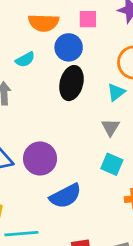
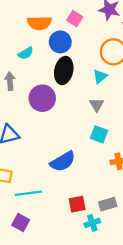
pink square: (88, 19) -> (75, 19), turned 35
purple circle: (40, 159) -> (42, 98), moved

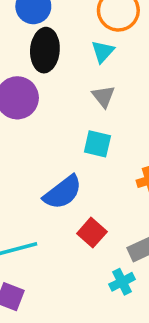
cyan square: (99, 134) -> (97, 144), moved
red square: (77, 204) -> (92, 233), moved, turned -30

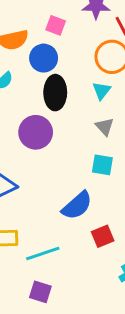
red square: (92, 233) -> (103, 236), turned 30

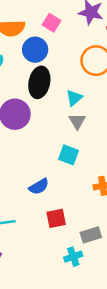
cyan triangle: (102, 91) -> (74, 98), moved
blue semicircle: (77, 206) -> (39, 187), size x0.7

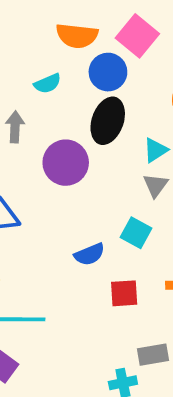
pink square: (52, 23) -> (137, 36), size x1.5
blue semicircle: (39, 187) -> (90, 254), moved
red square: (56, 218) -> (124, 293), moved

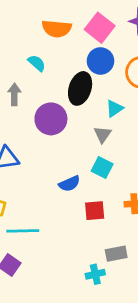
blue circle: (108, 72) -> (100, 61), moved
cyan semicircle: (48, 83) -> (37, 63), turned -114
gray triangle: (156, 185) -> (103, 134), moved

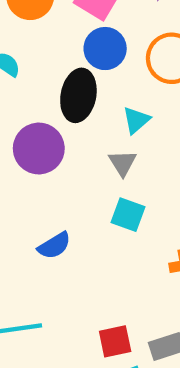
blue semicircle: (69, 184) -> (54, 246), moved
red square: (95, 211) -> (115, 341), moved

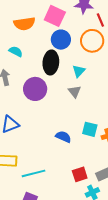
cyan square: (128, 215) -> (90, 129), moved
blue semicircle: (54, 246) -> (63, 137), moved, turned -119

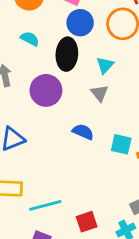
cyan semicircle: (16, 51) -> (30, 39), moved
blue semicircle: (63, 137) -> (83, 132), moved
red square: (80, 174) -> (87, 222), moved

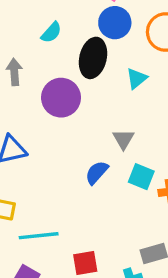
cyan semicircle: (30, 39) -> (51, 32), turned 96
gray triangle: (100, 93) -> (123, 139), moved
blue semicircle: (83, 132) -> (97, 172), moved, turned -80

